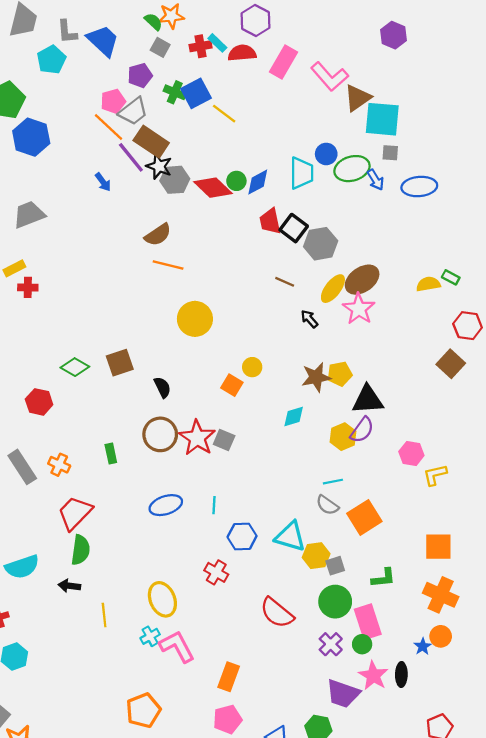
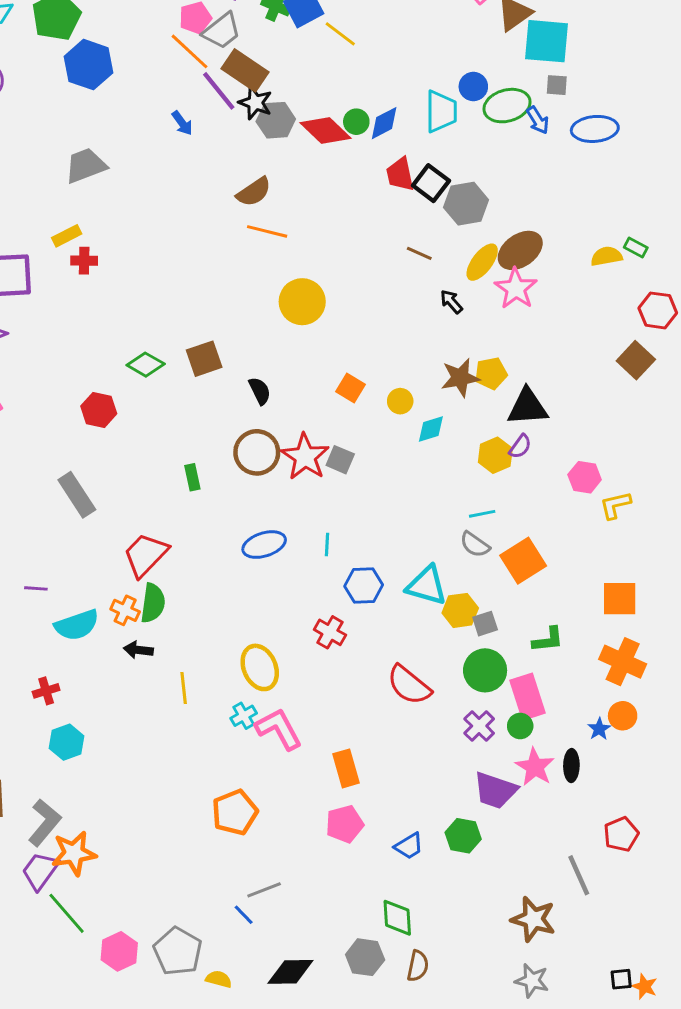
yellow circle: (252, 367) -> (400, 401), moved
purple semicircle: (362, 430) -> (520, 447), size x0.7
orange cross: (59, 465) -> (125, 610), moved
orange rectangle: (229, 677) -> (346, 768), turned -36

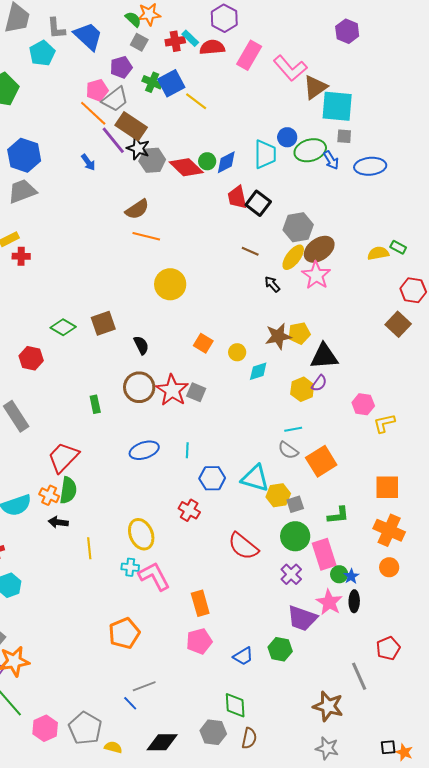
blue hexagon: (89, 65) -> (24, 155), moved
gray hexagon: (466, 204) -> (298, 227), moved
cyan cross: (244, 716) -> (130, 567), turned 36
green circle: (520, 726) -> (339, 574), moved
blue star: (599, 729) -> (351, 576), moved

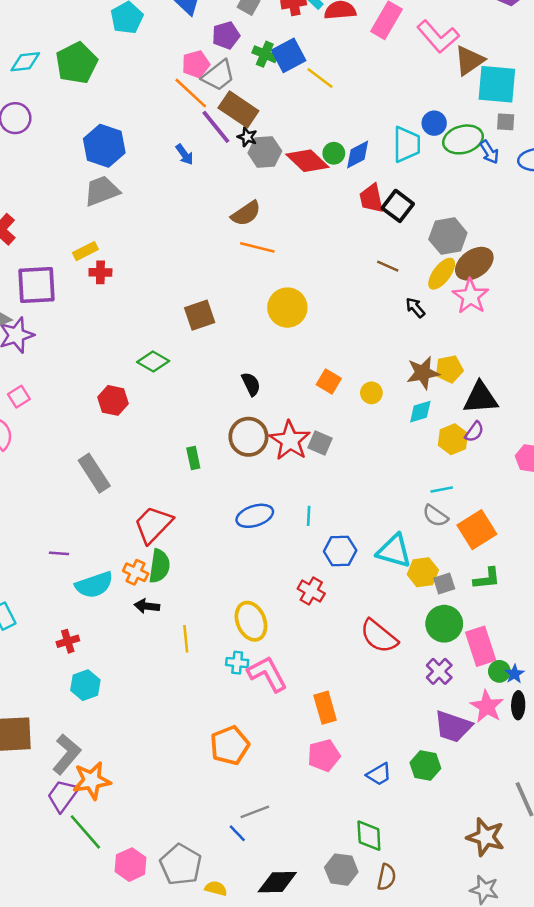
black star: (138, 148) -> (247, 137), size x0.7
brown square: (103, 323) -> (200, 315), moved
cyan diamond: (258, 371) -> (420, 412), moved
green L-shape: (338, 515) -> (487, 579), moved

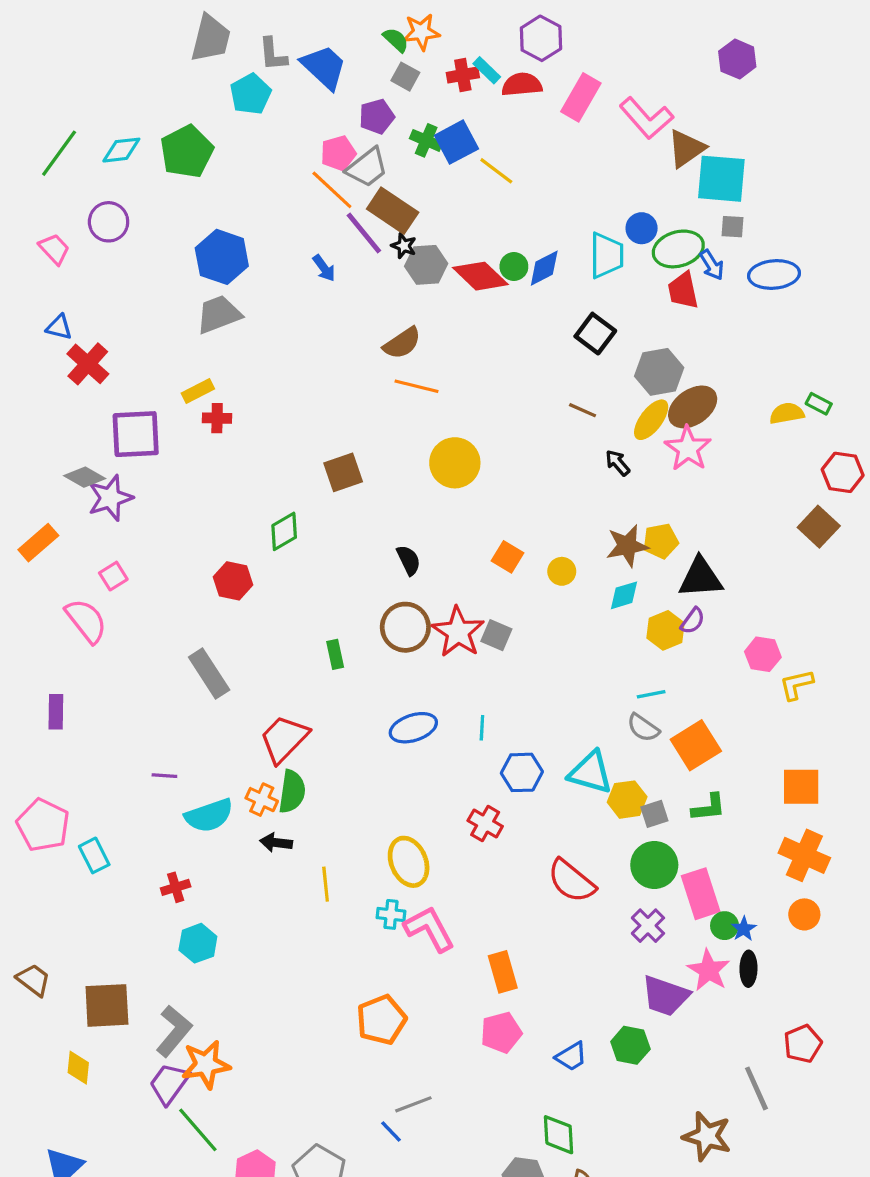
red trapezoid: (371, 198) -> (683, 290), moved
green diamond: (153, 361) -> (284, 531), turned -60

